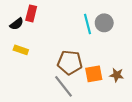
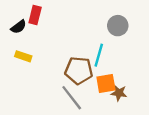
cyan line: (87, 24) -> (99, 55), moved, turned 30
brown star: (117, 75) -> (119, 93), moved

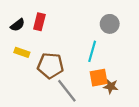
red rectangle: (35, 15) -> (39, 22), moved
brown pentagon: (79, 70) -> (50, 66), moved

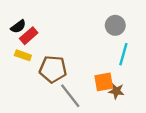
red rectangle: (39, 22) -> (29, 36), moved, turned 35
cyan line: (92, 51) -> (123, 54), moved

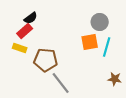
black semicircle: (18, 26) -> (31, 18), moved
orange square: (104, 82) -> (90, 42), moved
brown star: (116, 91) -> (115, 79), moved

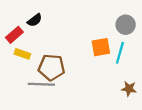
gray circle: (100, 22) -> (126, 25), moved
red rectangle: (25, 31) -> (14, 35), moved
gray line: (61, 83) -> (41, 84), moved, turned -50

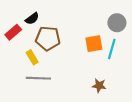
yellow rectangle: (22, 54) -> (32, 57), moved, turned 40
brown pentagon: (51, 67) -> (48, 38), moved
brown star: (129, 89) -> (99, 86), moved

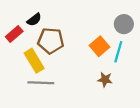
orange square: (94, 44) -> (99, 46), turned -30
yellow rectangle: (32, 57) -> (34, 61), size x1.5
brown star: (99, 86) -> (105, 79), moved

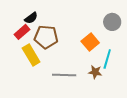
red rectangle: (14, 34) -> (22, 32), moved
cyan line: (118, 52) -> (107, 59), moved
gray line: (41, 83) -> (64, 75), moved

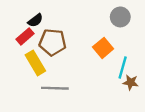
gray circle: (112, 22) -> (120, 17), moved
brown star: (95, 72) -> (131, 82), moved
gray line: (64, 75) -> (55, 88), moved

